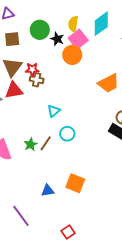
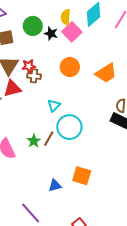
orange circle: (72, 55) -> (70, 67), moved
cyan circle: (67, 134) -> (69, 127), size x1.6

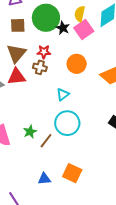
green circle: (33, 26) -> (46, 18), size x1.4
red star: (29, 66) -> (44, 52), moved
cyan triangle: (54, 105) -> (63, 94), moved
brown line: (49, 139) -> (46, 141), moved

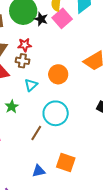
orange circle: (77, 64) -> (58, 74), moved
cyan triangle: (63, 94) -> (31, 85), moved
green star: (30, 132) -> (12, 107), moved

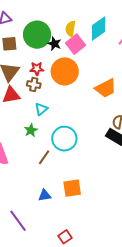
orange circle: (58, 74) -> (65, 71), moved, size x1.4
green star: (12, 107) -> (31, 130), moved
orange square: (66, 162) -> (72, 188), turned -30

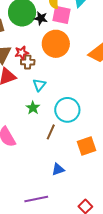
pink square: (75, 44) -> (62, 15), turned -30
red star: (37, 69) -> (22, 53), moved
orange square: (72, 188) -> (87, 146), moved
purple line: (18, 221) -> (36, 199), turned -55

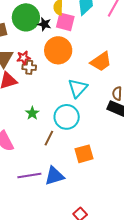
cyan triangle: (39, 85) -> (78, 88), moved, size x1.5
blue triangle: (58, 169) -> (54, 176), size x1.5
purple line: (36, 199) -> (29, 176), moved

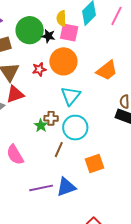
red star: (24, 58) -> (39, 69), moved
brown cross: (29, 67) -> (51, 118), moved
cyan triangle: (78, 88) -> (71, 96), moved

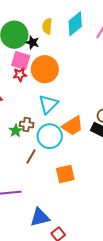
pink square: (69, 33) -> (21, 61), moved
orange trapezoid: (107, 70) -> (73, 126), moved
blue triangle: (66, 187) -> (40, 217), moved

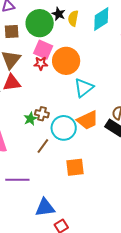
black star: (32, 42) -> (59, 14), moved
cyan triangle: (48, 104) -> (84, 88), moved

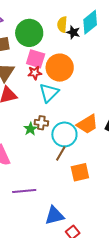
black star: (59, 14) -> (73, 32), moved
cyan triangle: (84, 88) -> (49, 93), moved
brown line: (43, 146) -> (61, 154), moved

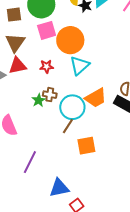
pink square: (36, 59) -> (47, 30), turned -36
red star: (35, 73) -> (47, 66), moved
cyan triangle: (49, 93) -> (80, 65), moved
purple line: (24, 191) -> (30, 162), turned -60

